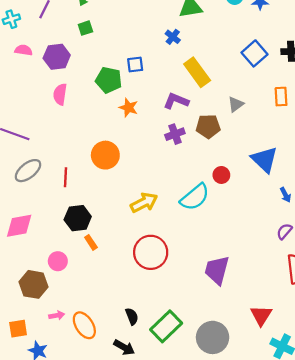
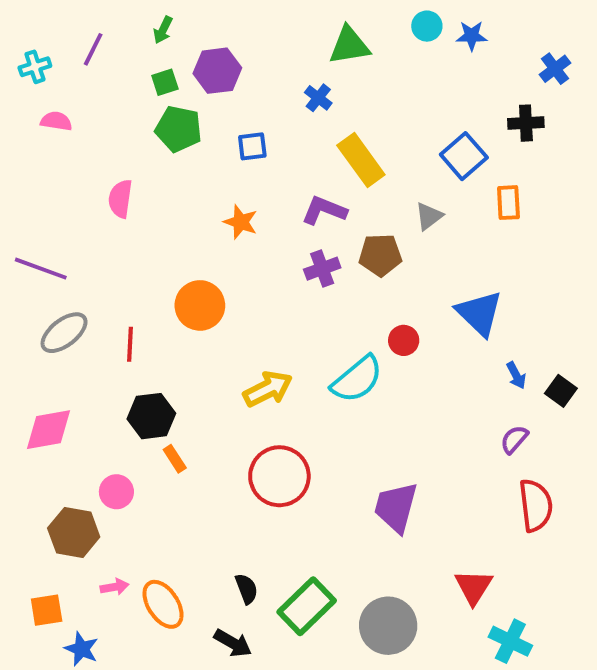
blue square: (255, 53) -> (464, 156), moved
purple hexagon: (57, 57) -> (217, 71), moved
green pentagon: (109, 80) -> (179, 129), moved

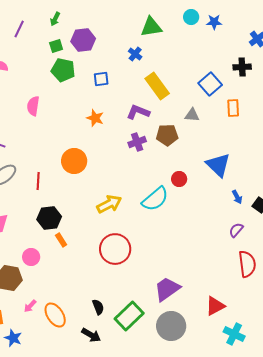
gray triangle: (429, 216) -> (192, 115), turned 42
purple trapezoid: (396, 507) -> (167, 289), moved, turned 40
pink arrow: (114, 587) -> (30, 306), turned 144
red triangle: (474, 587) -> (215, 306), turned 30

